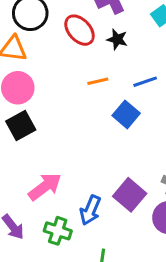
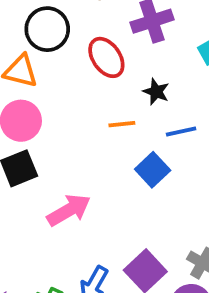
black star: (117, 39) -> (156, 92), moved
pink arrow: (45, 187) -> (69, 210), moved

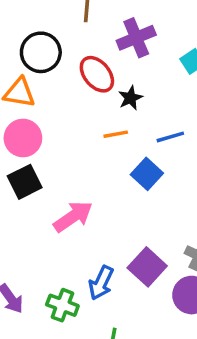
black star: (156, 92) -> (130, 98), moved, turned 30

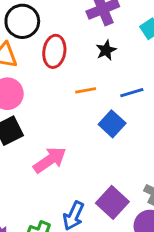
red ellipse: (97, 74) -> (54, 51), moved, turned 48
black star: (130, 98) -> (106, 50), moved

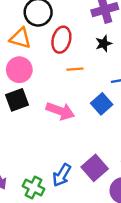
orange line: (86, 90) -> (75, 69), moved
pink arrow: (50, 160) -> (60, 111), moved, turned 48

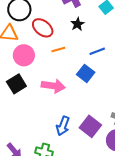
red ellipse: (61, 40) -> (43, 28), turned -55
pink circle: (19, 70) -> (24, 55), moved
blue arrow: (62, 175) -> (63, 126), moved

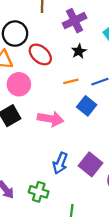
orange line: (58, 50) -> (71, 81), moved

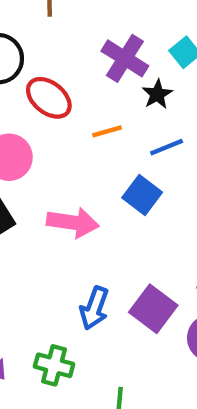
purple cross: (74, 21) -> (125, 58), moved, turned -30
black star: (79, 51) -> (157, 94), moved
orange line: (71, 81) -> (107, 131), moved

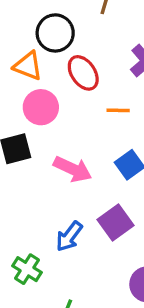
purple square: (153, 309) -> (116, 222), moved

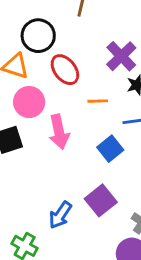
pink arrow: (73, 169) -> (59, 132), moved, turned 56

